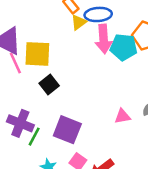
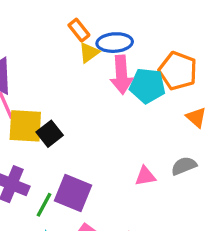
yellow square: (37, 54) -> (25, 126), moved
green line: (34, 137) -> (44, 205), moved

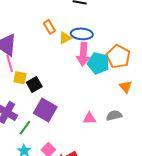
orange rectangle: (79, 30) -> (49, 27), moved
yellow square: (25, 126) -> (20, 78), size x0.6
purple square: (73, 193) -> (45, 110), moved

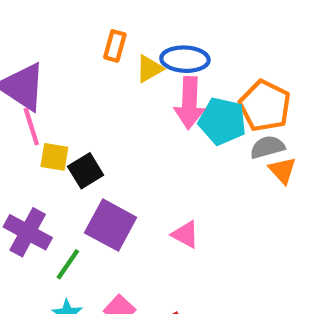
orange rectangle: (49, 27) -> (115, 46), turned 48
gray semicircle: (114, 115) -> (267, 147), moved
pink triangle: (90, 118) -> (185, 234), moved, turned 32

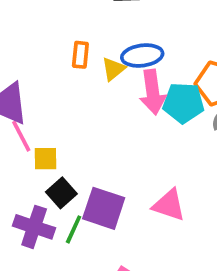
black square: (86, 171) -> (61, 193), moved
pink triangle: (185, 234) -> (169, 205), size x1.4
green line: (68, 264) -> (74, 229), moved

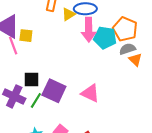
yellow square: (46, 159) -> (26, 36), moved
black square: (61, 193) -> (32, 79), turned 35

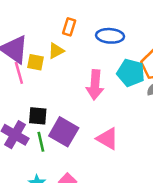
yellow triangle: (68, 14) -> (56, 51), moved
pink arrow: (89, 30) -> (95, 85), moved
green line: (36, 100) -> (41, 142), turned -49

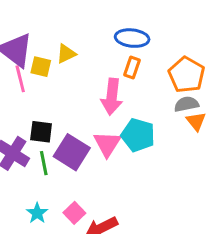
orange rectangle: (69, 27) -> (132, 67), moved
cyan pentagon: (131, 73) -> (138, 135), moved
pink triangle: (107, 139) -> (107, 144), moved, turned 30

